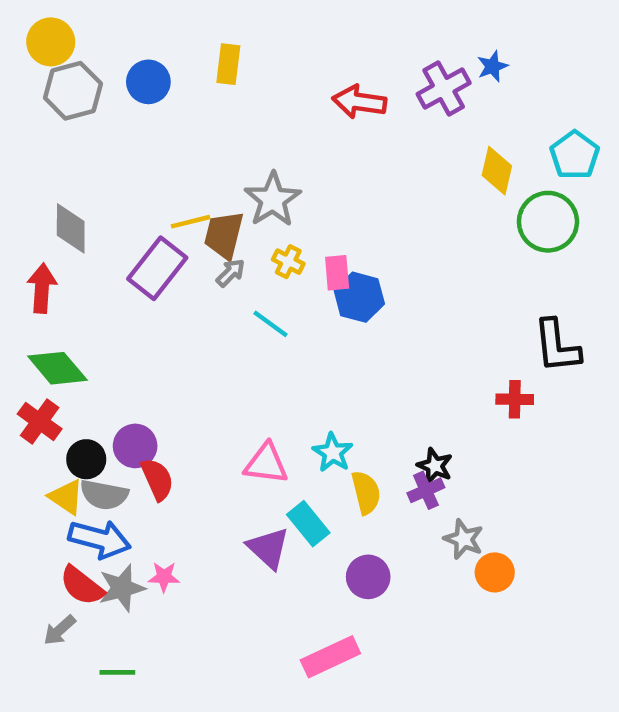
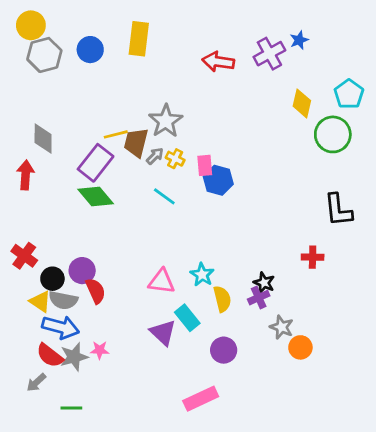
yellow rectangle: (228, 64) -> (139, 39), size x1.4
gray arrow: (231, 273) -> (155, 156), moved
green diamond: (57, 368) -> (96, 196), moved
red cross: (515, 399) -> (313, 257), moved

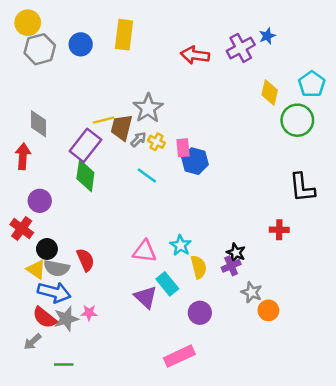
green diamond: (96, 196) -> (85, 176), turned 48
purple circle: (82, 271) -> (40, 201), moved

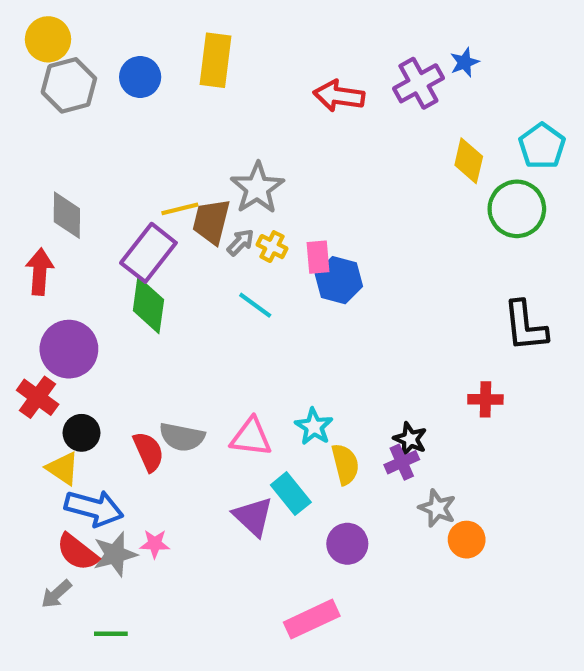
purple circle: (40, 201) -> (69, 349), size x1.4
gray semicircle: (57, 268) -> (182, 437), moved

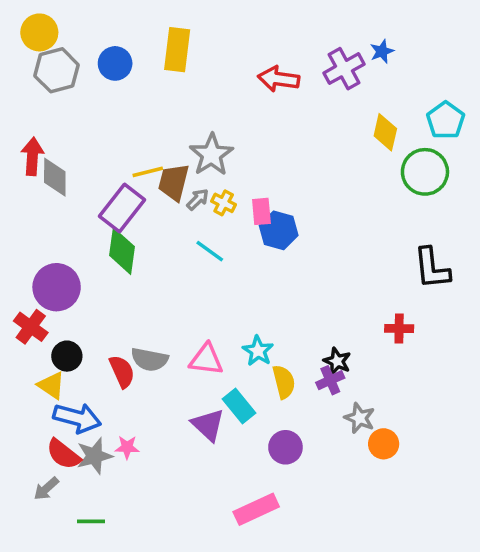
red arrow: (40, 272) -> (32, 156), moved

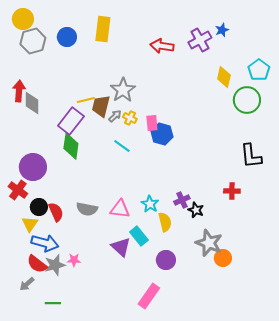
red semicircle: (122, 372) -> (56, 212), moved
purple cross: (330, 380) -> (182, 200), moved
yellow triangle: (51, 385) -> (30, 224), turned 30
gray star: (360, 418) -> (209, 243), size x1.5
pink rectangle: (256, 509) -> (149, 296), turned -30

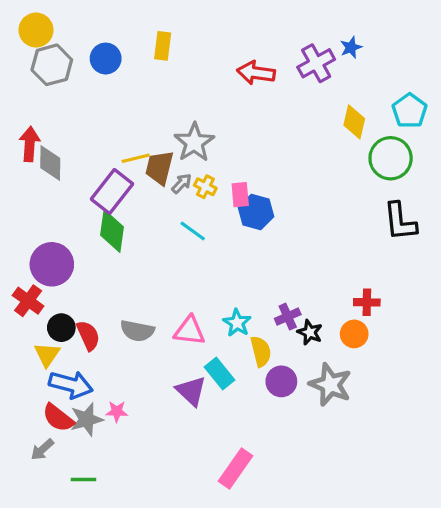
yellow rectangle: (103, 29) -> (163, 46), size x0.7
black L-shape: (251, 156) -> (400, 222), moved
orange circle: (223, 258) -> (354, 334), moved
purple circle: (166, 260) -> (281, 381), moved

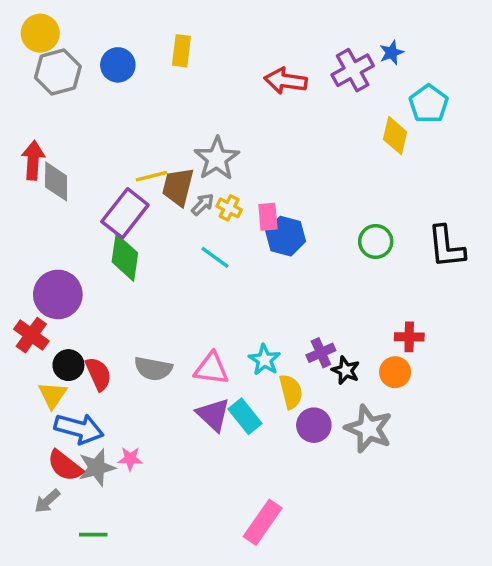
cyan pentagon: (410, 111) -> (429, 104), moved
green circle: (391, 158) -> (376, 242), moved, size x0.7
purple triangle: (191, 391) -> (213, 415), moved

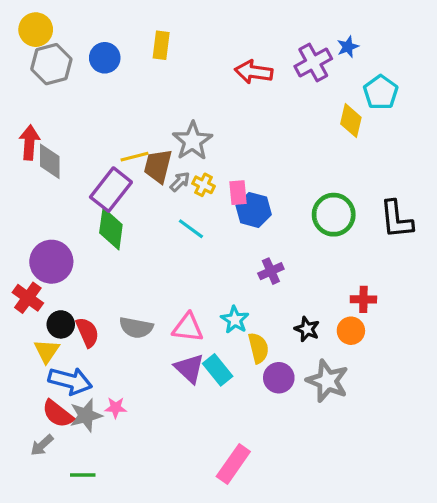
green circle: (376, 242) -> (334, 215), size x1.4
purple cross: (321, 353) -> (271, 271), moved

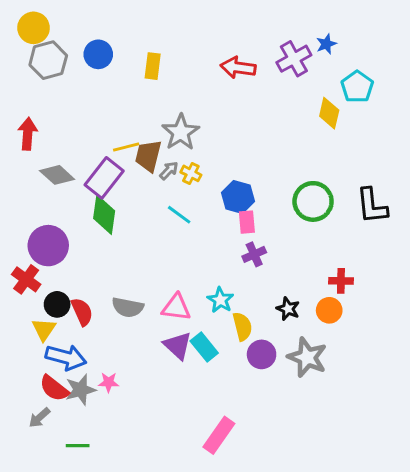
yellow rectangle: (161, 45) -> (153, 66), moved
gray diamond: (50, 161) -> (57, 175), moved, turned -48
pink rectangle: (238, 193) -> (247, 222), moved

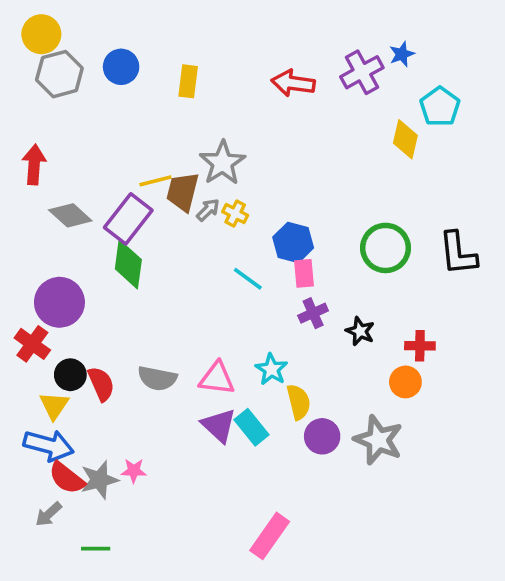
cyan line: (179, 215) -> (248, 279), moved
black star: (288, 309) -> (360, 331), moved
blue arrow: (66, 357) -> (49, 445), moved

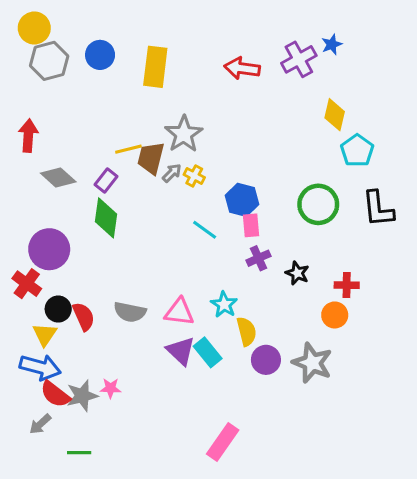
yellow rectangle: (188, 81) -> (155, 67), size x1.5
cyan pentagon: (440, 107) -> (357, 151), moved
purple rectangle: (128, 219) -> (106, 180), size x0.6

